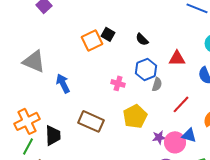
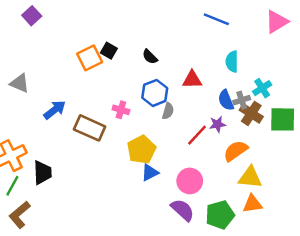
gray triangle: (34, 61) -> (20, 83), size x0.7
blue arrow: (63, 83) -> (55, 110), turned 78
brown rectangle: (91, 121) -> (90, 128), moved
blue triangle: (189, 135) -> (150, 173), moved, turned -42
purple star: (159, 137) -> (217, 124), moved

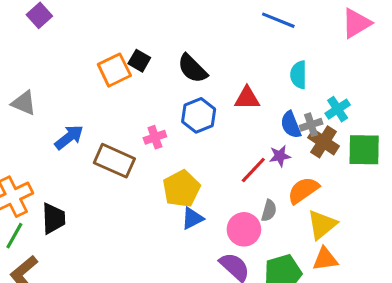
black semicircle: (150, 57) -> (192, 69), size x1.5
pink cross: (121, 110) -> (155, 137), turned -35
gray semicircle: (168, 111) -> (269, 211), moved
yellow triangle: (250, 177) -> (322, 225), turned -45

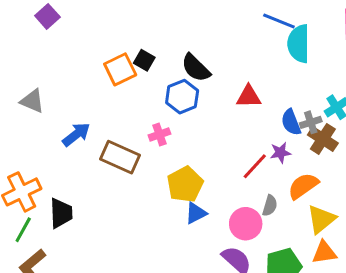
cyan semicircle: (299, 75) -> (299, 44), moved, size x1.4
blue hexagon: (199, 115) -> (182, 97), moved

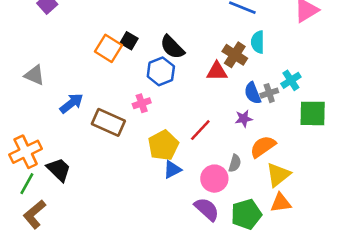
cyan semicircle: (299, 44) -> (258, 42), moved, size x0.7
orange square: (120, 69) -> (108, 48), turned -32
brown cross: (323, 139) -> (235, 55), moved
red line: (255, 166) -> (200, 130), moved
black trapezoid: (61, 213) -> (59, 170), turned -44

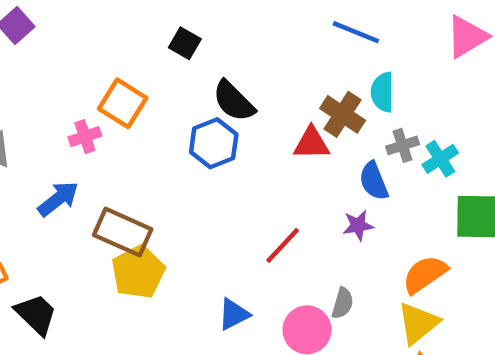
black square: (129, 41) -> (185, 43), moved
gray cross: (269, 93) -> (403, 145), moved
pink cross: (142, 103) -> (85, 137), moved
yellow pentagon: (163, 145) -> (138, 272), moved
orange semicircle: (263, 147) -> (425, 274), moved

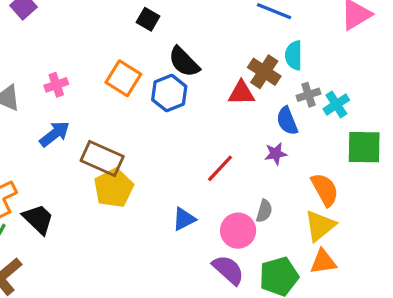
orange square: (123, 103) -> (123, 78), moved
pink cross: (85, 137) -> (56, 85), moved
orange semicircle: (425, 274) -> (325, 190), turned 96

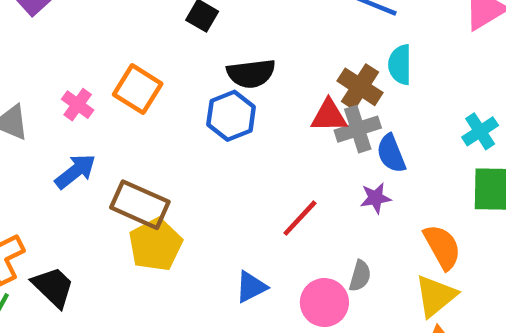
black semicircle: (184, 62) -> (251, 73), turned -52
orange square: (123, 78) -> (138, 89), moved
pink cross: (56, 85) -> (78, 105), turned -35
gray cross: (308, 95) -> (358, 129), moved, size x1.4
cyan cross: (336, 104) -> (480, 131), moved

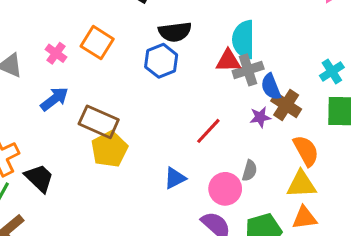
cyan semicircle: (400, 65) -> (243, 39), moved, size x1.4
brown cross: (360, 87) -> (286, 105), moved
yellow triangle: (436, 296) -> (301, 184), turned 36

